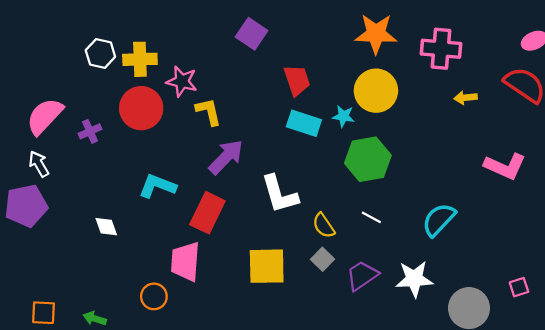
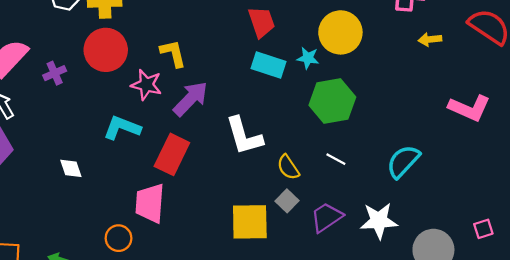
pink star: (182, 81) -> (146, 85), moved
yellow square: (267, 266) -> (250, 222), moved

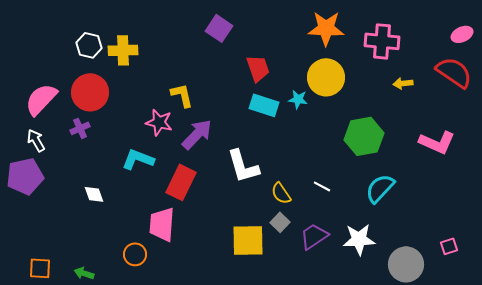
red circle: (106, 50) -> (90, 92), moved
purple cross: (55, 73) -> (80, 128), moved
green hexagon: (332, 101) -> (364, 136), moved

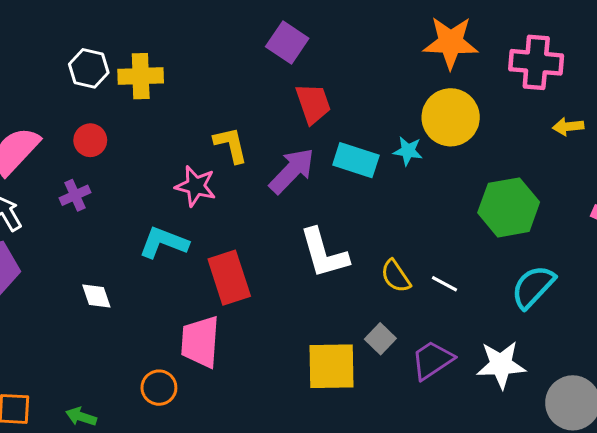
red trapezoid: (258, 68) -> (313, 104), moved
red circle: (90, 92) -> (90, 140), size x0.6
purple arrow: (197, 134) -> (292, 171), moved
red rectangle: (181, 182) -> (229, 278), turned -44
yellow semicircle: (281, 193) -> (396, 276), moved

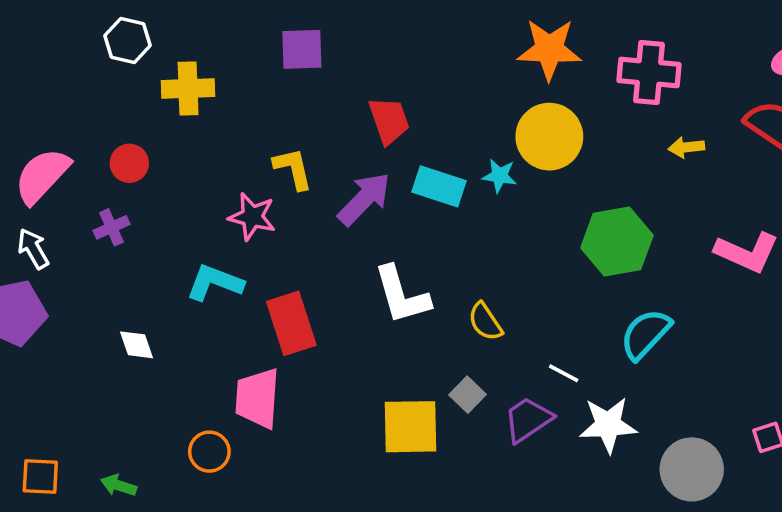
purple square: (287, 42) -> (302, 49), moved, turned -36
white hexagon: (89, 68) -> (128, 40), moved
white line: (445, 284) -> (564, 373), moved

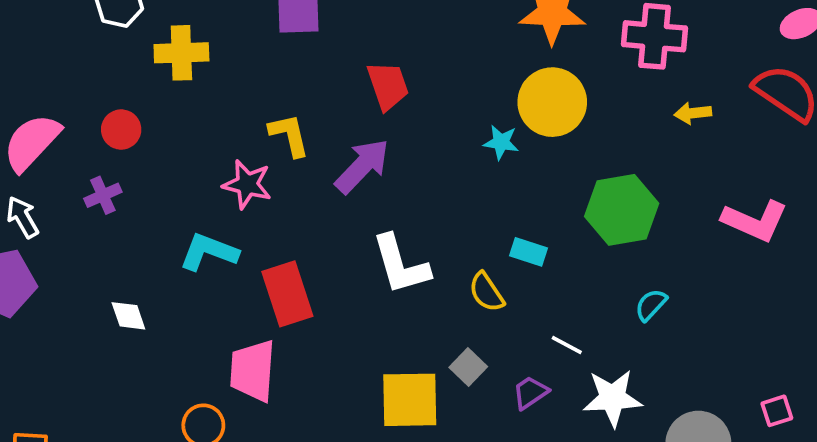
cyan rectangle: (439, 186) -> (528, 252), moved, size x0.7
cyan semicircle: (645, 334) -> (651, 305), size x0.6
purple trapezoid: (528, 420) -> (530, 393), size x0.7

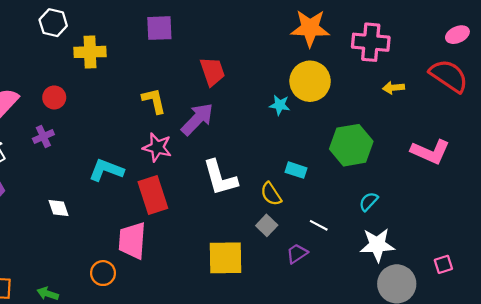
pink star: (247, 184) -> (157, 147), moved
gray square: (468, 367) -> (267, 225), moved
white star: (612, 398) -> (377, 245), moved

